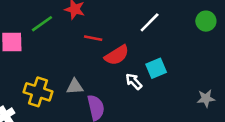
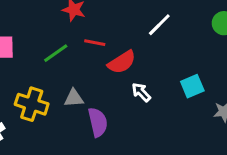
green line: (42, 24) -> (56, 53), moved
cyan square: (156, 68) -> (192, 86), moved

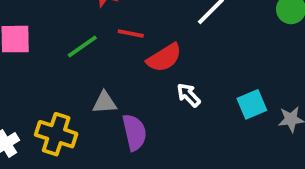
cyan square: (192, 86) -> (252, 104), moved
yellow cross: (32, 104) -> (56, 134), moved

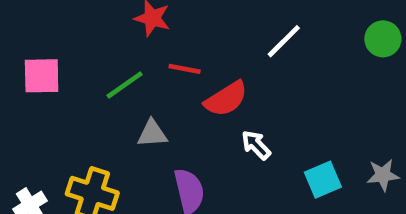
gray triangle: (105, 102) -> (152, 133), moved
cyan square: (252, 104) -> (323, 180), moved

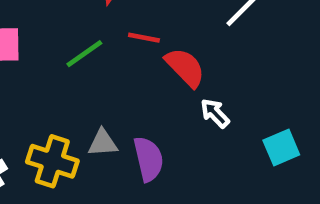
red semicircle: (226, 99) -> (185, 67), turned -102
gray triangle: (152, 133) -> (103, 143), moved

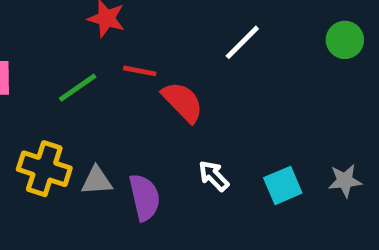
white arrow: (215, 113) -> (214, 176), moved
yellow cross: (52, 161) -> (44, 169), moved

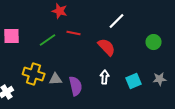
green circle: (345, 40) -> (154, 42), moved
red semicircle: (183, 102) -> (107, 47), moved
white arrow: (214, 176) -> (105, 77), turned 48

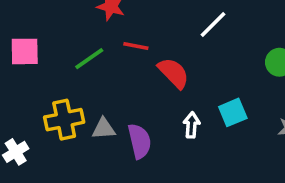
red semicircle: (107, 47) -> (174, 73), moved
yellow cross: (34, 74) -> (64, 120), turned -30
cyan square: (134, 81) -> (233, 112), moved

